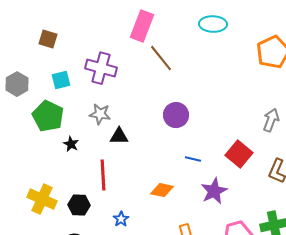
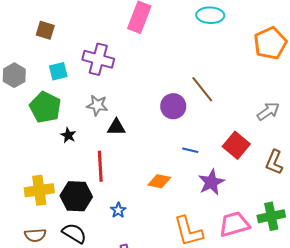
brown line: (161, 58) -> (202, 89), moved
gray arrow: (271, 120) -> (268, 111), turned 35
yellow cross: (42, 199) -> (39, 190), turned -32
black hexagon: (79, 205) -> (76, 196), size x1.4

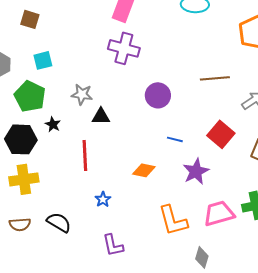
purple cross: (98, 59) -> (124, 48), moved
brown line: (202, 89) -> (215, 78), moved, turned -56
black hexagon: (76, 196) -> (21, 139), moved

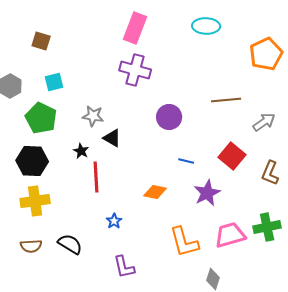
black triangle: (101, 116) -> (112, 138), turned 30
black star: (53, 124) -> (81, 151), moved

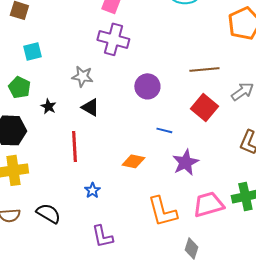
gray star: (93, 116) -> (82, 76), moved
green pentagon: (41, 118) -> (19, 87), size x0.7
black star: (81, 151) -> (48, 106), moved
red square: (232, 156) -> (204, 107), moved

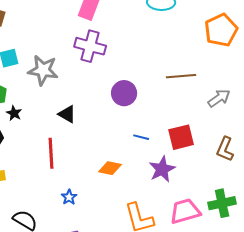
gray star: (82, 76) -> (43, 70), moved, size x1.4
black star: (48, 106) -> (14, 113), moved
red square: (204, 107) -> (181, 137), moved, turned 36

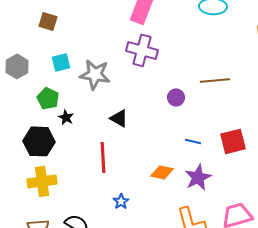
brown line: (181, 76) -> (215, 80), moved
purple circle: (124, 93) -> (176, 97), size x0.7
purple star: (162, 169) -> (198, 177), moved

